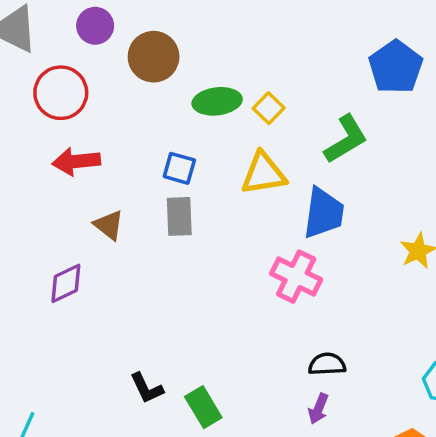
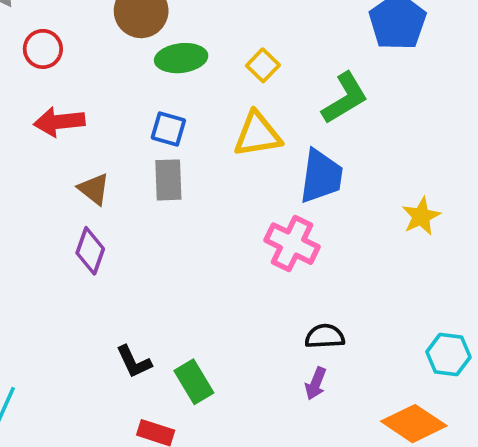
red circle: (61, 93) -> (43, 49), size x0.7
green ellipse: (217, 101) -> (181, 58), moved
purple diamond: (66, 283) -> (90, 251), moved, turned -45

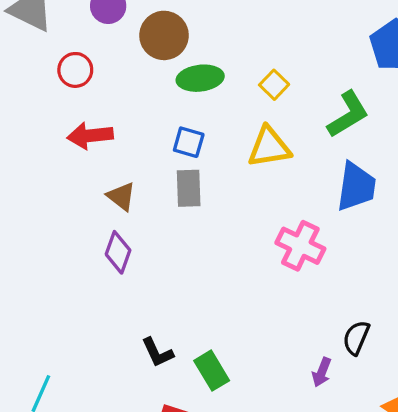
blue trapezoid: (321, 176) -> (356, 187), moved
black semicircle: (325, 336) -> (356, 338), moved, turned -64

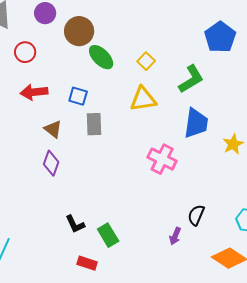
green ellipse: (200, 78) -> (101, 57), turned 52
blue square: (189, 142) -> (78, 96), moved

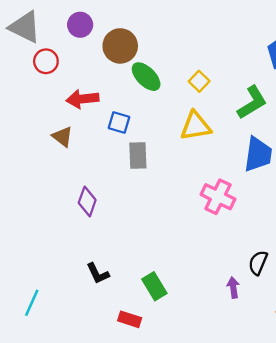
red circle: (25, 52) -> (46, 61), moved
red arrow: (34, 92) -> (82, 99), moved
brown triangle: (53, 129) -> (62, 137), moved
black L-shape: (75, 224) -> (98, 273), moved
purple arrow: (175, 236) -> (233, 287), turned 150

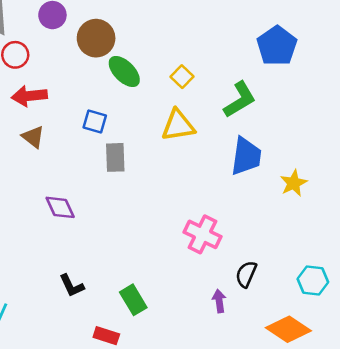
red arrow: (82, 99) -> (29, 96), moved
pink cross: (218, 197) -> (202, 234), moved
purple diamond: (87, 201) -> (60, 207), turned -44

